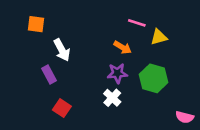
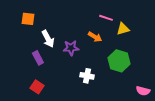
purple star: (117, 73) -> (71, 48), moved
white cross: (112, 98) -> (87, 76), turned -32
red square: (62, 108) -> (37, 87), moved

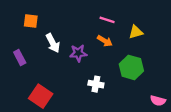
pink line: (106, 18) -> (107, 20), moved
purple rectangle: (38, 58) -> (20, 58), moved
red square: (37, 87) -> (41, 96), size x1.5

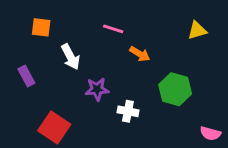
pink line: (107, 20) -> (113, 29), moved
yellow triangle: (136, 32) -> (197, 30), moved
purple star: (78, 53) -> (97, 89), moved

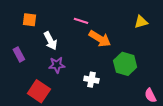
orange arrow: (140, 54) -> (100, 39), size x1.5
purple star: (97, 89) -> (57, 65), moved
pink semicircle: (210, 133) -> (150, 95), turned 48

